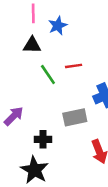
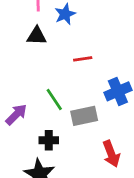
green line: (48, 75) -> (54, 100), moved

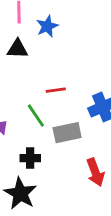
red line: (83, 59) -> (56, 90), moved

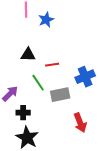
black triangle: (17, 49) -> (28, 55), moved
black cross: (30, 158) -> (23, 113), moved

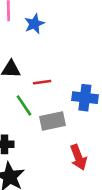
blue cross: (85, 77) -> (85, 98), turned 30

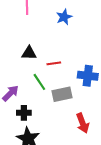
blue star: (34, 24) -> (64, 17), moved

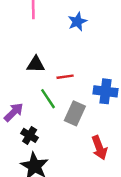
gray rectangle: (62, 94) -> (75, 113), turned -54
black cross: (24, 113) -> (30, 135), turned 32

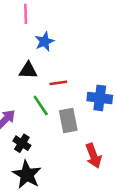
blue star: (77, 22) -> (44, 41), moved
gray rectangle: (75, 113) -> (68, 121), turned -35

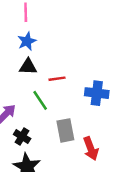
blue star: (44, 41) -> (27, 41), moved
gray rectangle: (68, 121) -> (65, 130), moved

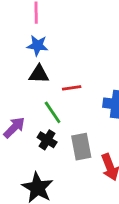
blue star: (27, 41) -> (37, 45), turned 30
black cross: (22, 136) -> (47, 140), moved

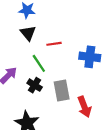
black triangle: (39, 74) -> (28, 33), turned 49

